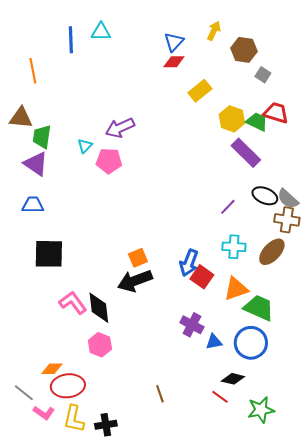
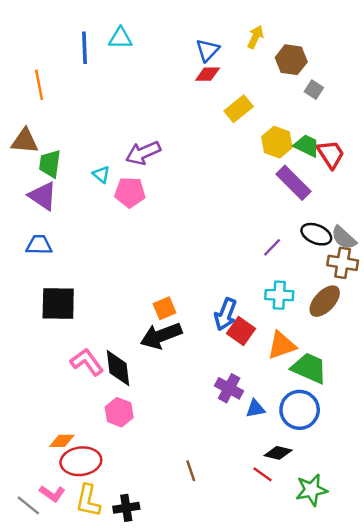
red trapezoid: (276, 113) -> (331, 154), moved, turned 40
cyan triangle: (85, 146) -> (101, 174), turned -35
gray line: (24, 393) -> (28, 505), moved

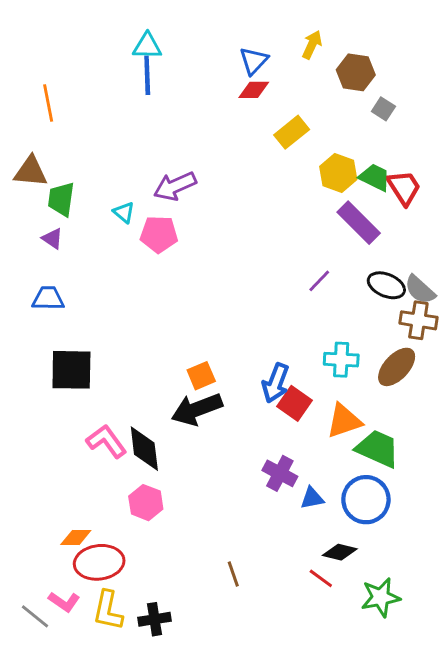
blue line: (84, 48) -> (147, 75), moved
purple triangle: (43, 196) -> (52, 239), size x0.6
purple line: (272, 247) -> (319, 281), moved

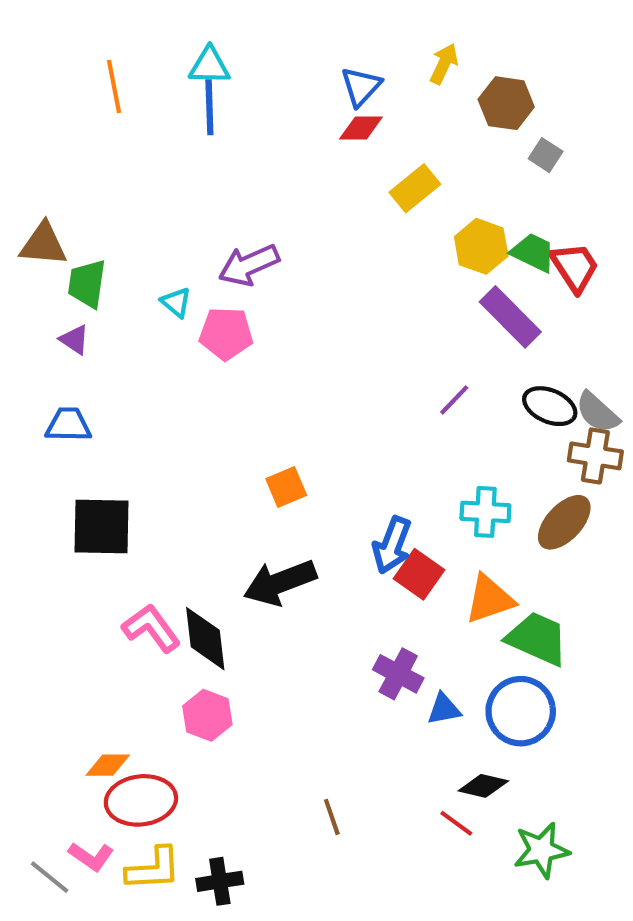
orange line: (48, 103) -> (114, 87), moved
orange square: (201, 376) -> (286, 487), moved
yellow L-shape: (108, 610) -> (153, 869), turned -105

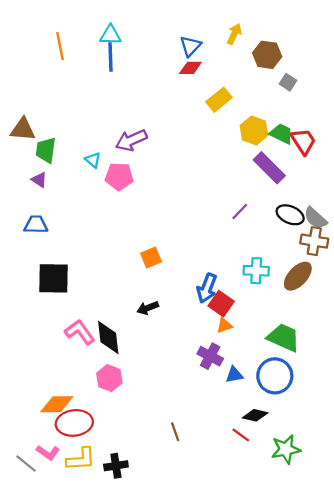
black arrow: (280, 582) -> (148, 308), size x0.6
orange triangle: (490, 599) -> (224, 325), moved, size x0.6
orange diamond: (108, 765) -> (57, 404), size x1.4

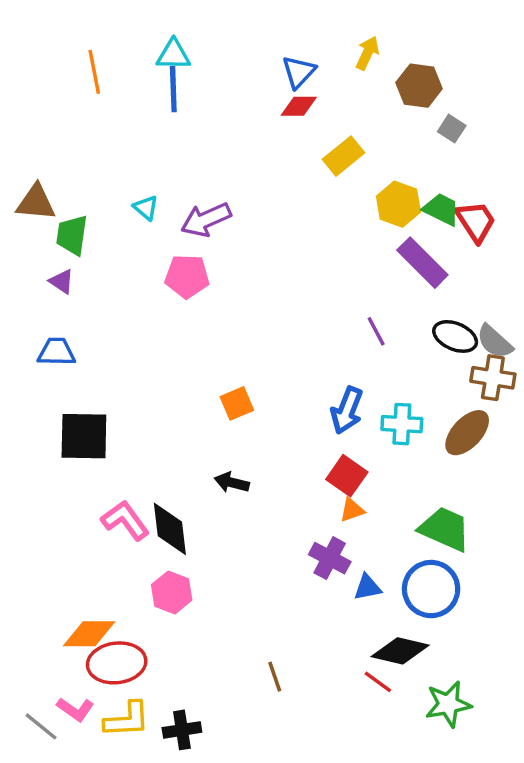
cyan triangle: (93, 160) -> (146, 208), moved
purple line: (240, 211) -> (376, 331), turned -72
blue arrow: (207, 288) -> (347, 410), moved
black arrow: (148, 308) -> (232, 483), turned 35
black diamond: (255, 415) -> (400, 651), size x1.4

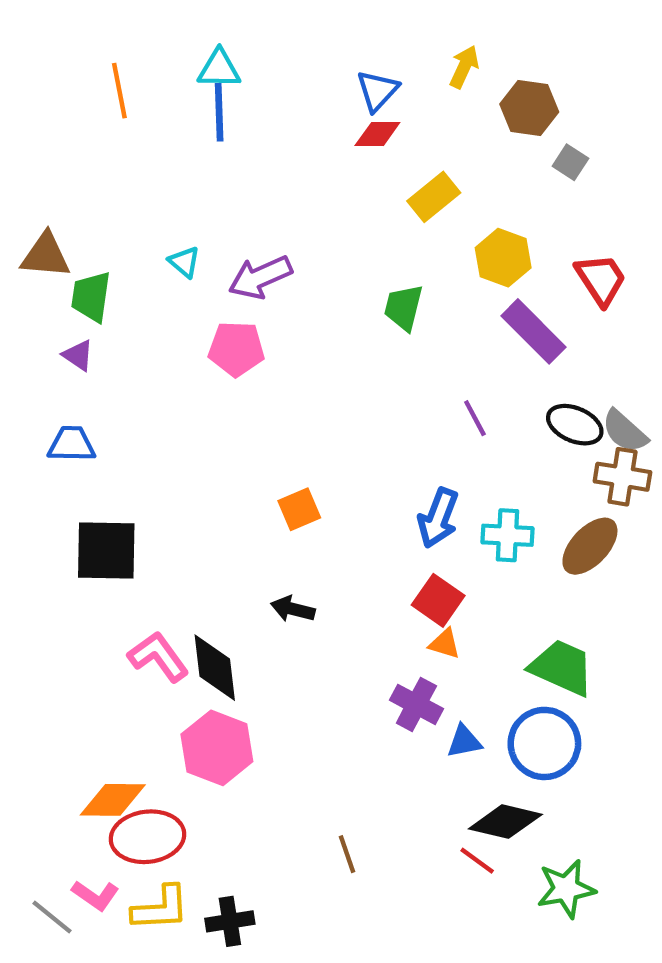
green trapezoid: (441, 209) -> (403, 308), moved, turned -102
orange triangle: (352, 510) -> (445, 644), turned 36
pink hexagon: (172, 592) -> (217, 748), size x1.4

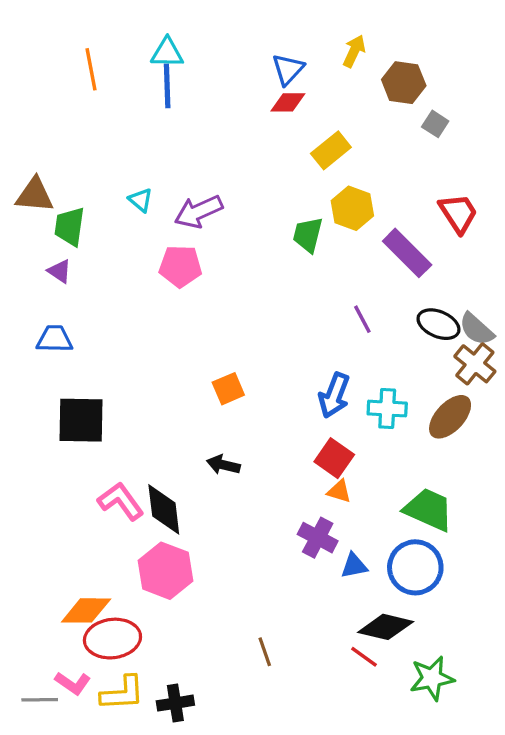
yellow hexagon: (503, 258) -> (352, 208), moved
brown cross: (622, 477) -> (475, 364), turned 30
gray line: (52, 917) -> (40, 700), turned -40

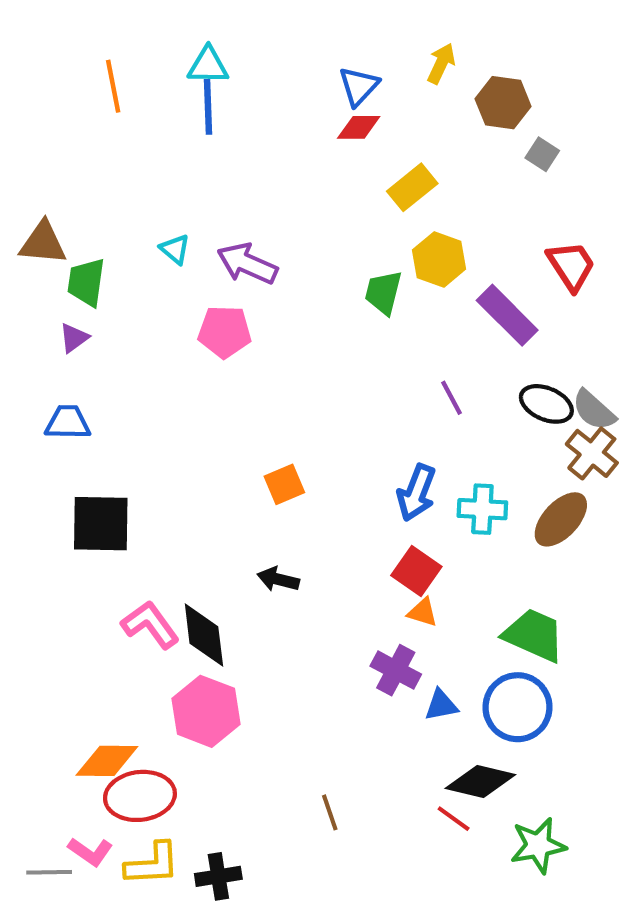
purple arrow: (199, 212) -> (247, 264), turned 48
purple triangle: (60, 271) -> (74, 338), turned 50

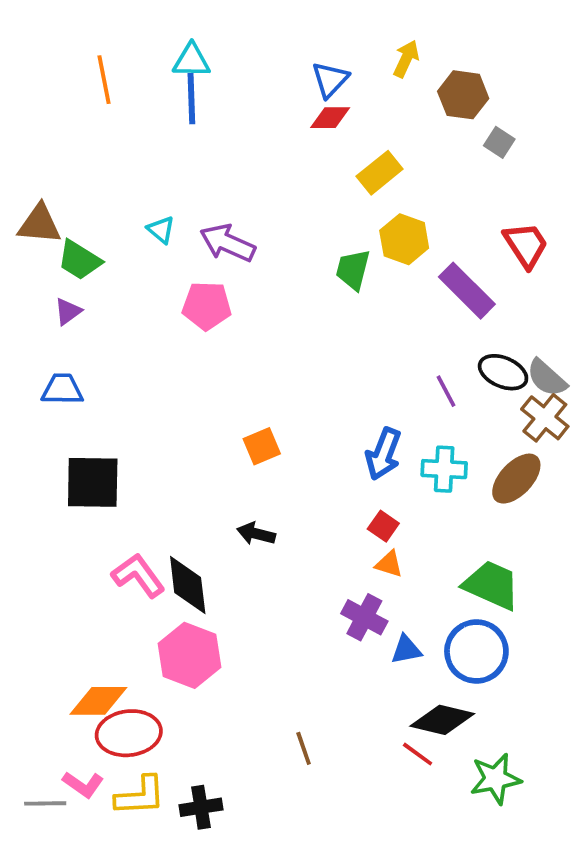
green trapezoid: (86, 282) -> (79, 260), turned -66
purple line: (451, 398) -> (446, 391), moved
red square: (416, 571) -> (383, 526), size x0.7

